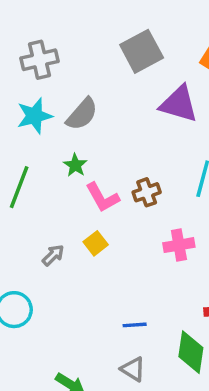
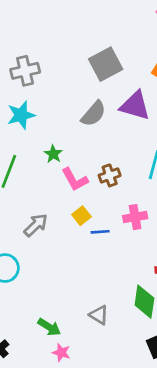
gray semicircle: (82, 114) -> (93, 114), moved
yellow square: (96, 243) -> (81, 216), moved
gray arrow: (53, 255) -> (36, 225), size x1.4
blue line: (135, 325) -> (100, 232), moved

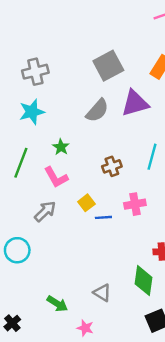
purple triangle: (135, 106) -> (135, 103), turned -32
pink L-shape: (75, 179) -> (56, 177), moved
pink star: (61, 353) -> (85, 328), moved

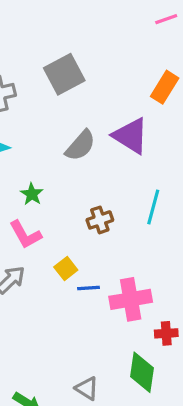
gray square: (108, 66) -> (64, 74), moved
purple triangle: (135, 103) -> (131, 136), turned 48
pink cross: (135, 204) -> (131, 299), moved, size x1.4

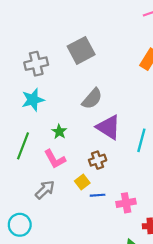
purple triangle: (131, 136) -> (109, 127), moved
brown cross: (100, 220) -> (98, 160), moved
pink cross: (131, 299) -> (126, 203), size x0.7

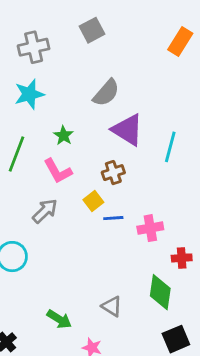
gray square: (81, 50) -> (92, 30), size x0.7

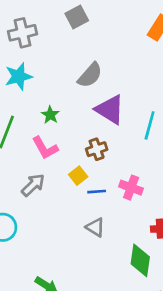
pink cross: (150, 228) -> (131, 188), moved, turned 30
gray triangle: (112, 306) -> (95, 227), moved

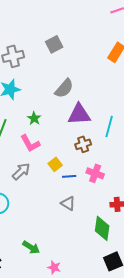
purple triangle: (110, 110) -> (79, 114), turned -35
brown cross: (97, 149) -> (83, 144), moved

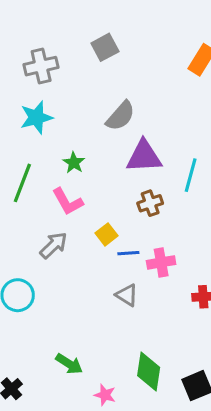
pink cross: (95, 173) -> (161, 262), moved, turned -30
green diamond: (102, 228) -> (149, 372), moved

